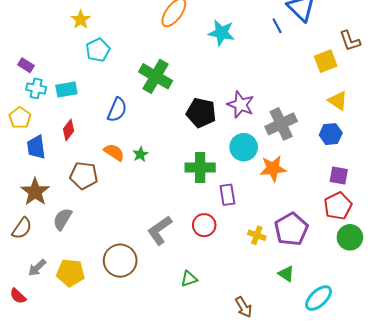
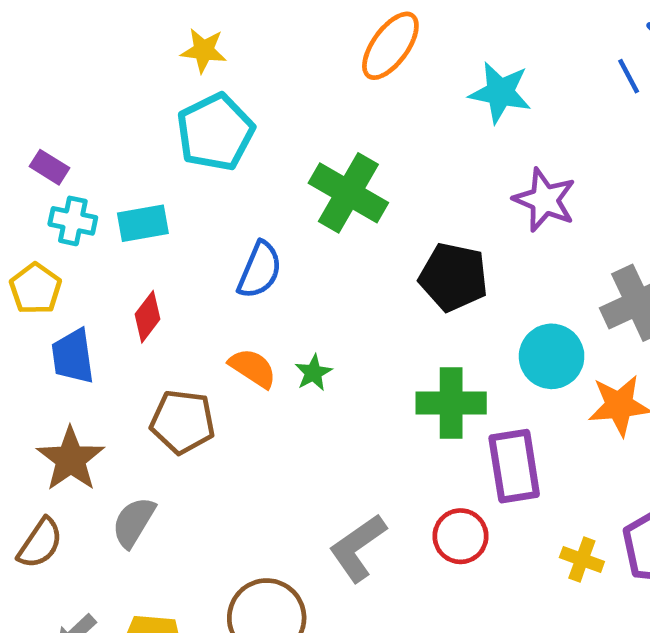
yellow star: (81, 20) -> (204, 50), moved, turned -30
cyan pentagon: (98, 50) -> (215, 132), size x1.4
purple star: (241, 105) -> (545, 200), moved
purple rectangle: (227, 195) -> (514, 466), size x1.4

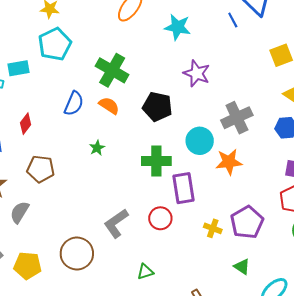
cyan rectangle: (143, 223) -> (18, 68), moved
orange semicircle: (253, 368) -> (109, 106), moved

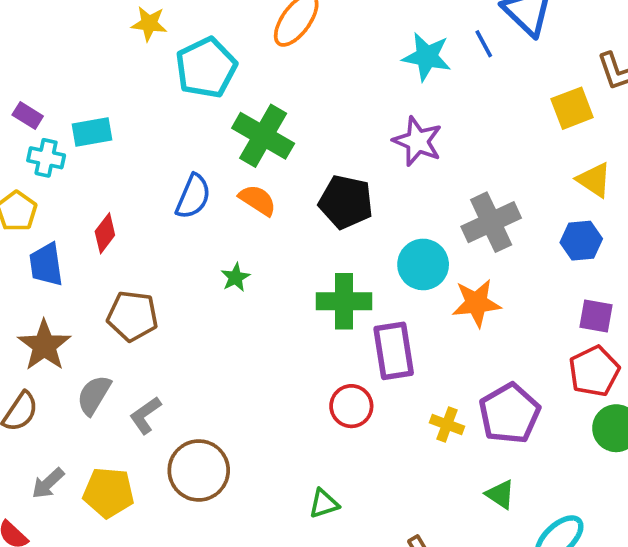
cyan star: (178, 27) -> (427, 57), moved
cyan pentagon: (55, 44) -> (206, 68), moved
gray L-shape: (116, 223) -> (145, 415), moved, size x0.7

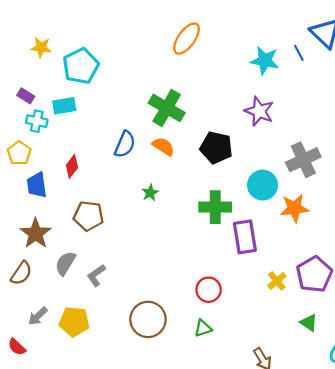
yellow star: (149, 24) -> (41, 47), moved
cyan pentagon: (206, 68) -> (81, 66), moved
red circle: (351, 406) -> (209, 290), moved
yellow cross: (447, 424) -> (277, 281), turned 30
brown circle: (199, 470) -> (148, 319), moved

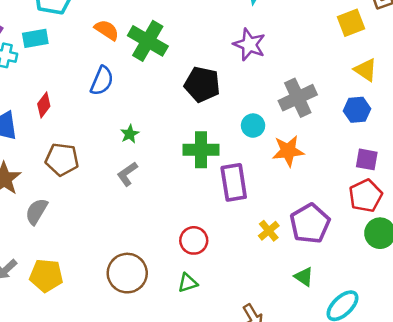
orange semicircle: (163, 146) -> (107, 30), moved
cyan circle: (263, 185) -> (253, 126), size x0.7
gray L-shape: (96, 275) -> (127, 174), moved

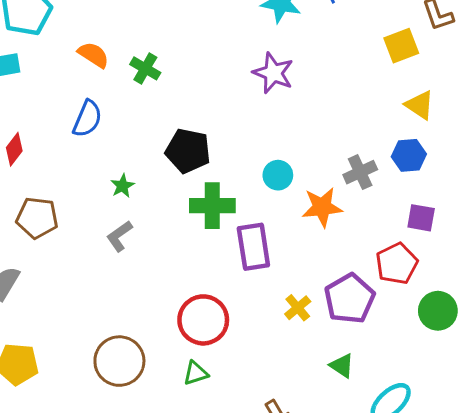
green cross: (148, 41) -> (145, 68), size x0.6
black pentagon: (202, 84) -> (188, 151), moved
gray cross: (298, 98) -> (360, 172), moved, size x0.7
red pentagon: (366, 196) -> (397, 264), moved
red circle: (194, 240) -> (203, 320), size x1.4

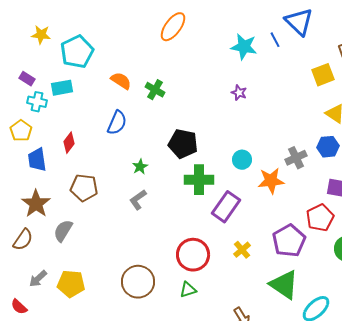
purple star: (273, 73) -> (239, 93), size x0.6
purple rectangle: (253, 247) -> (226, 207), turned 44
yellow cross: (298, 308) -> (242, 250), moved
green triangle: (342, 366) -> (284, 285), size x1.8

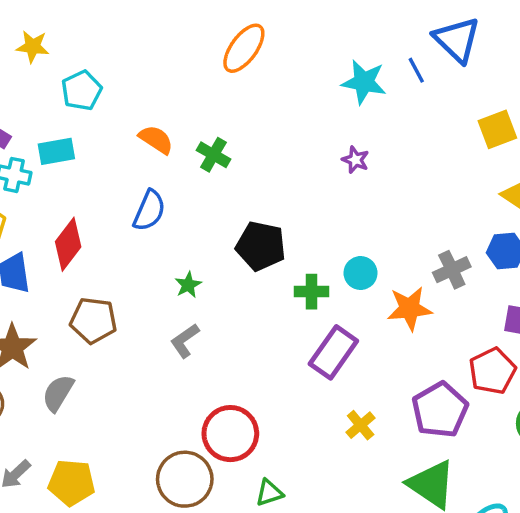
yellow star: (41, 35) -> (33, 47), moved
cyan pentagon: (77, 52) -> (82, 90), size x0.7
red diamond: (69, 143) -> (68, 244), size x1.4
green cross: (199, 180) -> (311, 292), moved, size x0.7
red circle: (193, 255) -> (230, 434), moved

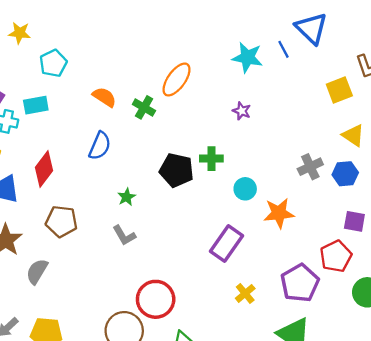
orange ellipse: (244, 48) -> (177, 80), moved
gray cross: (452, 270) -> (310, 167), moved
green cross: (311, 292) -> (211, 159), moved
gray L-shape: (185, 341) -> (124, 235), turned -85

